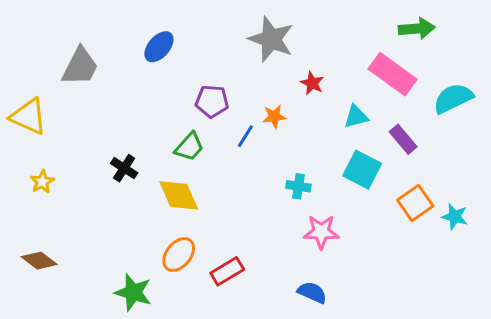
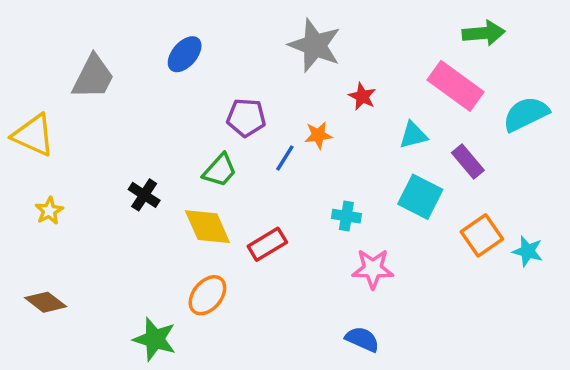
red rectangle: (227, 271) -> (267, 244), moved

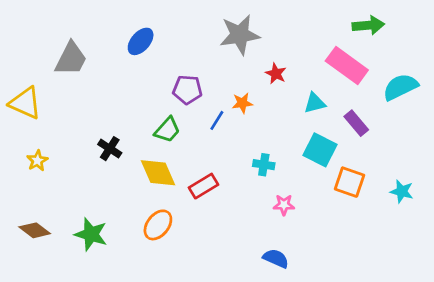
gray star: (315, 45) -> (240, 35), turned -30
orange square: (482, 235) -> (350, 182), moved, turned -36
pink star: (373, 269) -> (284, 205), size x0.7
green star: (155, 339) -> (91, 234), moved

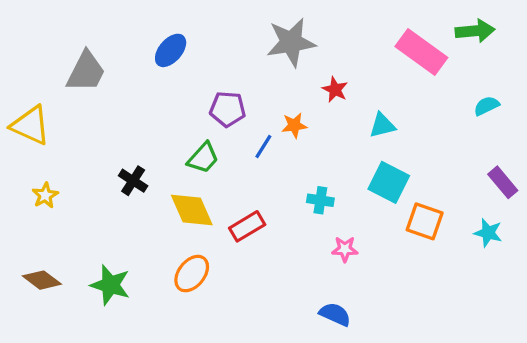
green arrow: (368, 25) -> (475, 31), moved
pink rectangle: (347, 66) -> (421, 52), moved
cyan semicircle: (400, 87) -> (486, 106), size x0.6
purple rectangle: (356, 123) -> (503, 182), moved

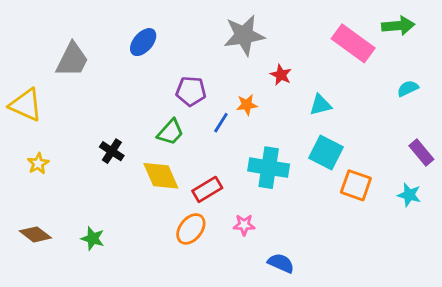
cyan cross: (320, 200) -> (269, 168), size x1.8
pink star: (345, 249) -> (244, 225), moved
orange ellipse: (192, 274) -> (191, 229), moved
green star: (110, 285) -> (93, 239), size x0.7

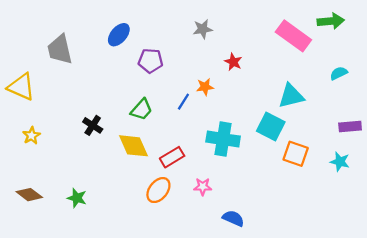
gray star: (244, 35) -> (203, 29), size x0.6
gray trapezoid: (72, 60) -> (60, 49), turned 140
purple pentagon: (191, 91) -> (151, 61), moved
cyan triangle: (320, 105) -> (291, 96), moved, size x1.4
purple rectangle: (421, 153) -> (350, 127), turned -55

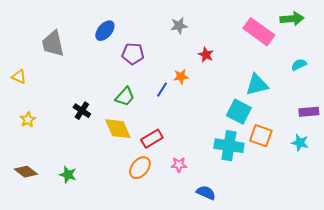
yellow triangle: (21, 87) -> (19, 77), size x0.6
cyan cross: (223, 139) -> (229, 146), moved

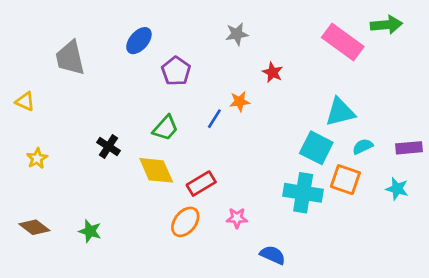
purple pentagon: (133, 54) -> (176, 71), turned 30
cyan semicircle: (299, 65) -> (363, 146), moved

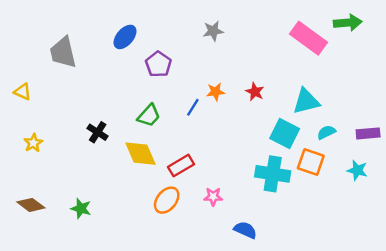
red star: (273, 72) -> (255, 92), moved

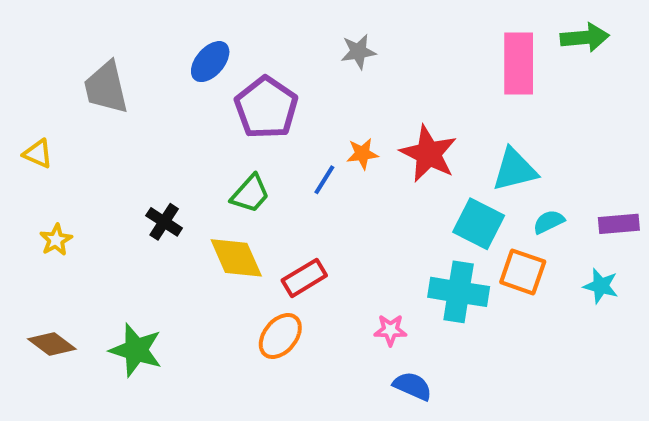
pink rectangle: (308, 38) -> (519, 64), turned 54
purple pentagon: (158, 64) -> (266, 108), size x1.4
red star: (255, 92) -> (429, 154), size x1.8
pink star: (213, 197) -> (390, 330), moved
green star: (81, 208) -> (136, 350), size x1.5

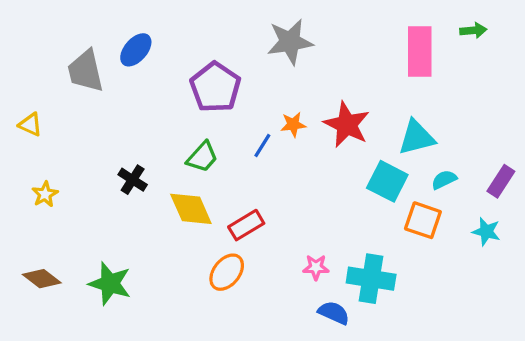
green arrow: (585, 38) -> (473, 30), size x0.7
gray star: (358, 52) -> (290, 42), size x1.6
blue ellipse: (210, 62) -> (136, 50), moved
purple rectangle: (619, 224) -> (501, 181), turned -52
cyan cross: (459, 292) -> (371, 279), moved

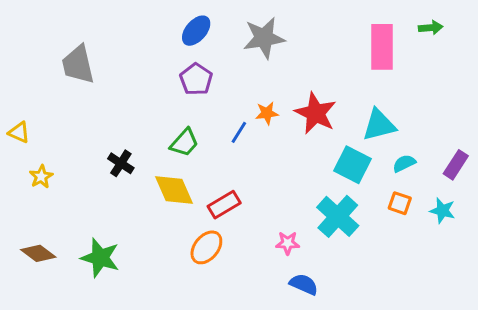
blue ellipse: (136, 50) -> (196, 31), moved
purple pentagon: (215, 87) -> (196, 79), size x0.7
yellow triangle: (30, 125) -> (19, 132), moved
orange square: (423, 220) -> (400, 203), moved, size x0.7
cyan cross: (371, 279) -> (338, 216), moved, turned 33

